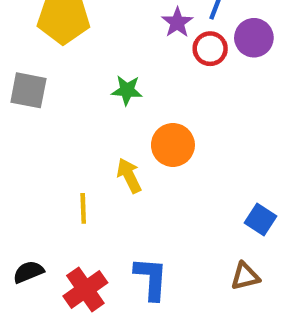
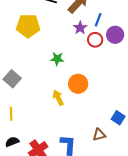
gray square: (28, 90) -> (12, 79), moved, turned 30
yellow line: (83, 208) -> (11, 114), moved
brown triangle: (245, 276) -> (99, 135), moved

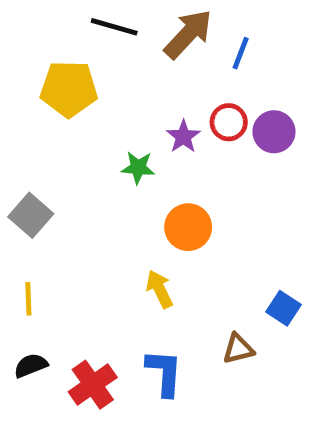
blue line: (98, 20) -> (241, 53), moved
purple star: (80, 28) -> (183, 137), moved
purple circle: (115, 35) -> (274, 132), moved
yellow arrow: (58, 98) -> (160, 289), moved

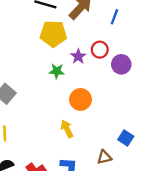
blue line: (241, 53) -> (114, 17), moved
yellow pentagon: (69, 89) -> (53, 34), moved
purple circle: (274, 132) -> (121, 64), moved

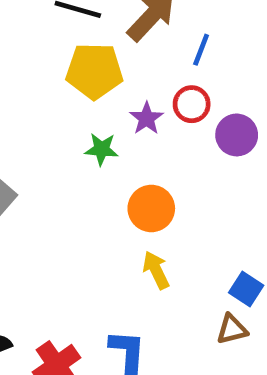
blue line: (114, 17) -> (201, 50), moved
yellow arrow: (67, 129) -> (156, 270), moved
brown triangle: (104, 157) -> (232, 329), moved

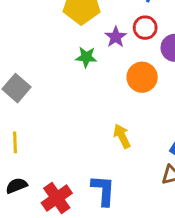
orange circle: (151, 208) -> (142, 77), moved

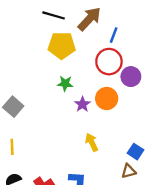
red circle: (145, 28) -> (109, 62), size x1.5
purple star: (116, 37) -> (82, 104), moved

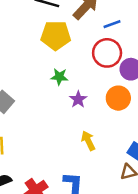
blue line: (114, 35) -> (112, 24), turned 49
orange circle: (107, 98) -> (118, 98), moved

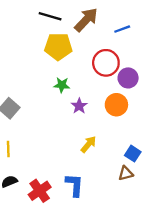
blue line: (112, 24) -> (122, 29), moved
yellow arrow: (88, 141) -> (88, 144), turned 66

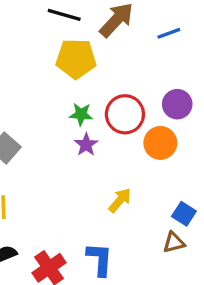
red circle: (106, 63) -> (125, 114), moved
purple star: (79, 106) -> (86, 145), moved

